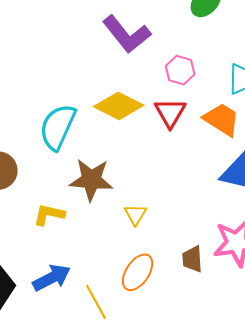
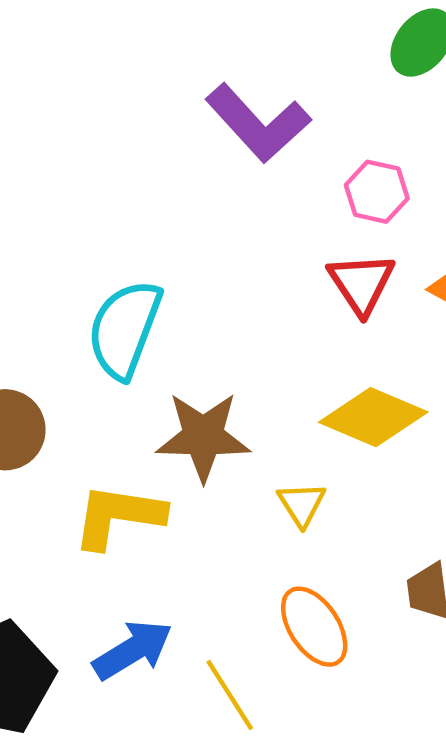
yellow diamond: (119, 106) -> (373, 417), moved
yellow L-shape: (49, 215) -> (118, 516), size x1.4
orange ellipse: (138, 272) -> (314, 627), turned -63

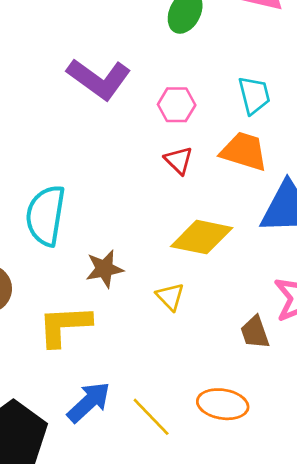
red triangle: (361, 283) -> (179, 160), size x0.7
brown star: (203, 437) -> (104, 269), size x0.7
orange ellipse: (314, 627) -> (223, 404), moved, turned -36

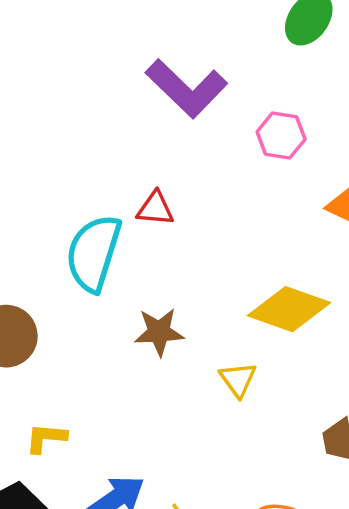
red triangle: (179, 160) -> (155, 209), moved, turned -48
yellow L-shape: (64, 326) -> (46, 438), moved, size x0.6

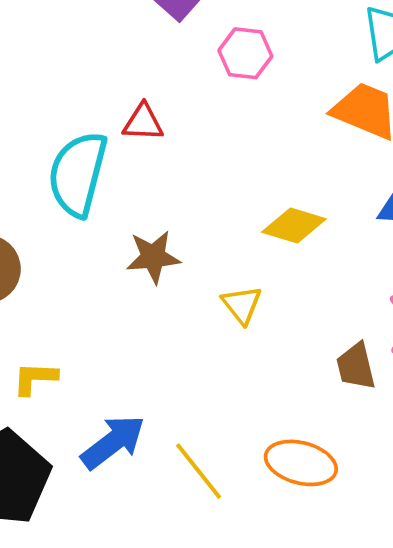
pink hexagon: (281, 136) -> (245, 53), moved
yellow diamond: (289, 309) -> (294, 225), size x0.7

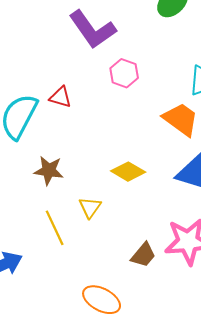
brown trapezoid: (356, 366) -> (143, 255), turned -140
yellow line: (199, 471) -> (55, 228), moved

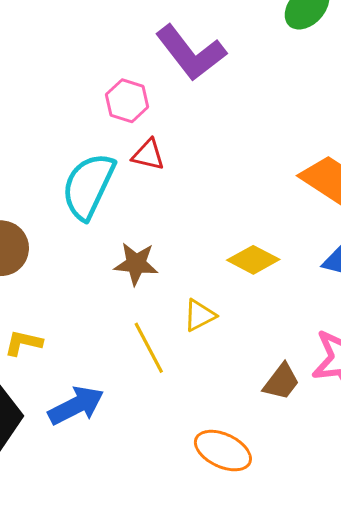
pink hexagon: (124, 73) -> (127, 101), moved
yellow triangle: (90, 207) -> (200, 315), turned 30

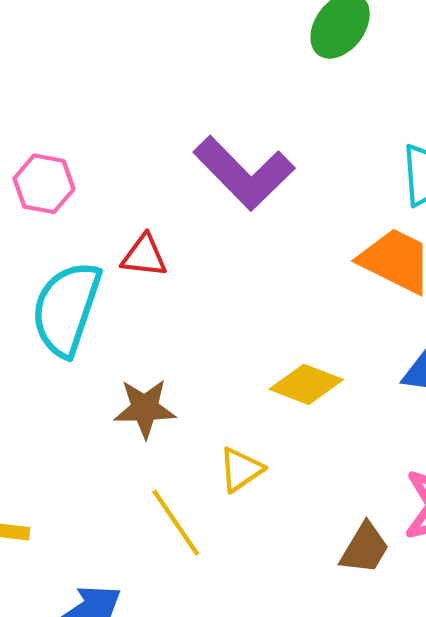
purple L-shape: (191, 53) -> (244, 173), moved
pink hexagon: (127, 101) -> (44, 184), moved

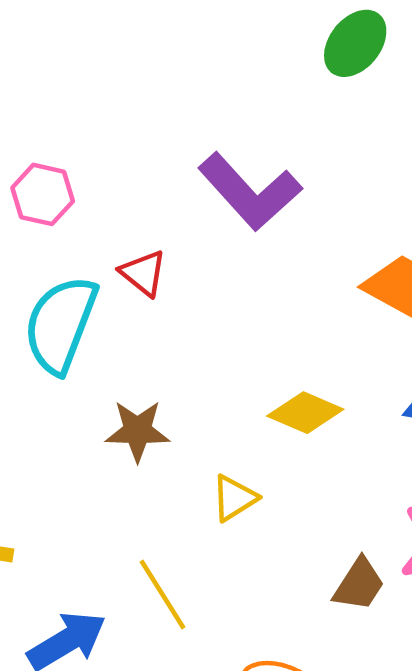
red triangle: (144, 256) -> (143, 273), turned 30
yellow line: (176, 523) -> (163, 595), moved

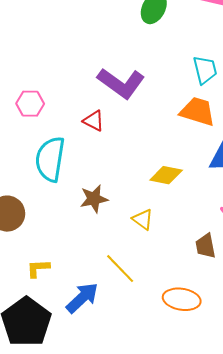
red triangle: (143, 273) -> (94, 121), moved
yellow triangle: (234, 498) -> (143, 219), turned -40
brown trapezoid: (359, 584) -> (206, 246), turned 148

